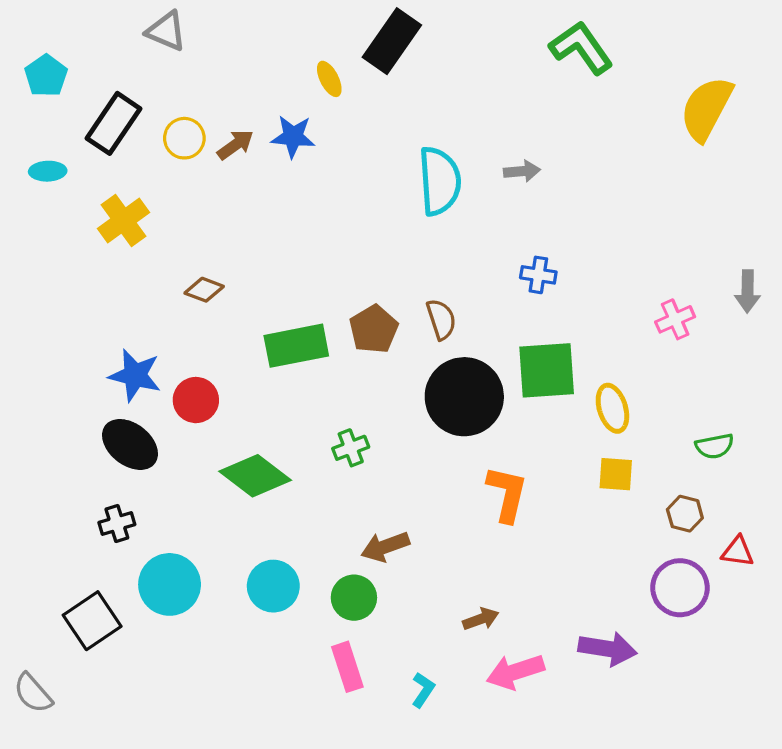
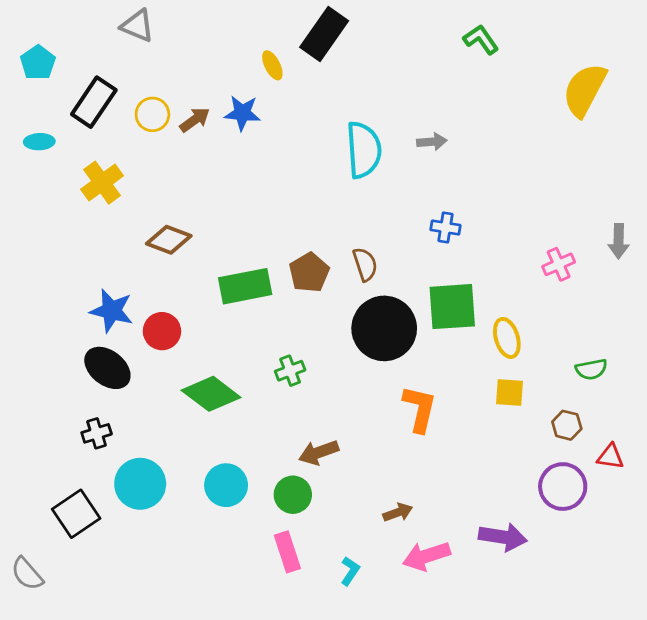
green L-shape: (581, 48) -> (481, 39), size x0.7
brown diamond: (204, 290) -> (169, 240), size x1.4

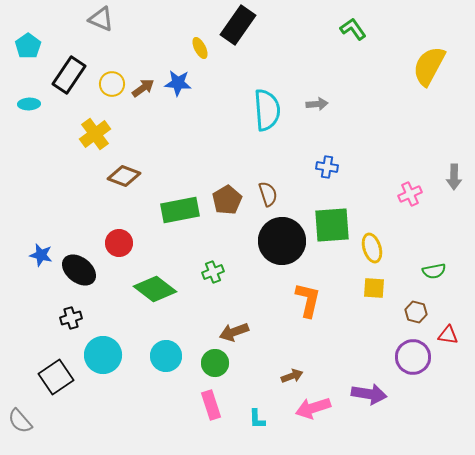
yellow cross: (102, 183) -> (95, 134), moved
blue star: (112, 311) -> (41, 255), moved, size x0.7
cyan L-shape: (350, 571) -> (257, 419), turned 145

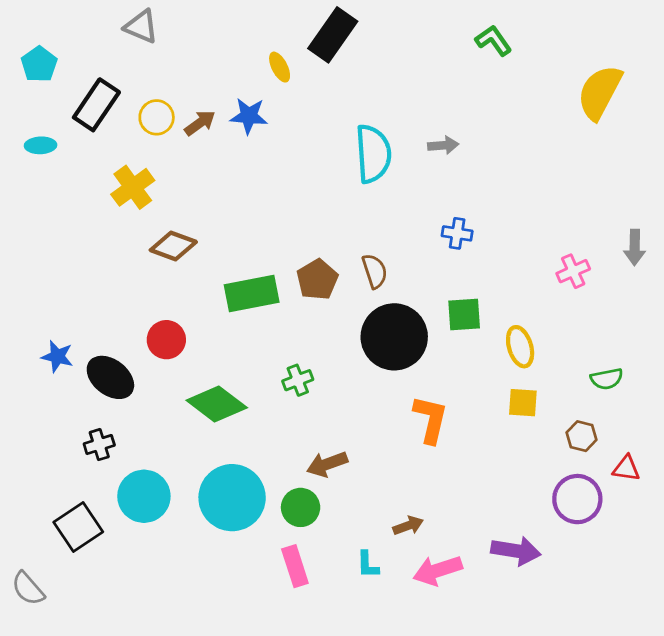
green square: (332, 225) -> (464, 315), size x0.7
cyan circle: (166, 356) -> (232, 498), size x1.5
cyan L-shape: (257, 419) -> (368, 565), moved

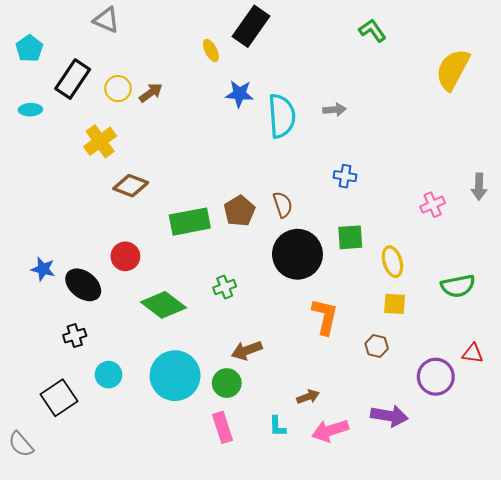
blue star: (249, 116) -> (239, 94), moved
green semicircle: (607, 379) -> (458, 286), size x1.4
brown hexagon: (582, 436) -> (377, 346), moved
cyan circle: (144, 496) -> (109, 375), size x0.7

